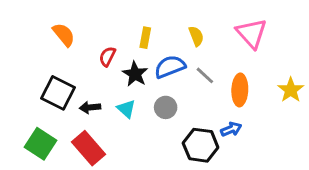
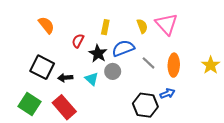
pink triangle: (251, 33) -> (166, 24), moved
gray line: (205, 75) -> (148, 63), moved
gray circle: (166, 107) -> (113, 71), moved

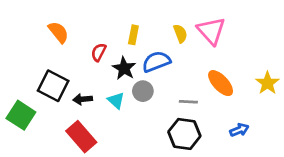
gray line: (148, 63) -> (188, 102), moved, turned -40
orange ellipse: (174, 65) -> (221, 83), turned -45
blue arrow: (167, 94) -> (239, 130), moved
green square: (29, 104) -> (21, 115), moved

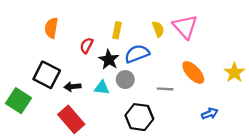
orange semicircle: (58, 32) -> (51, 28), turned -132
cyan triangle: (116, 100) -> (102, 88), turned -35
black hexagon: (184, 134) -> (139, 117), moved

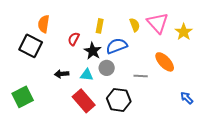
yellow star: (234, 72) -> (184, 32), moved
black square: (47, 75) -> (31, 46), moved
green square: (18, 101) -> (23, 97), moved, turned 30
blue arrow: (210, 114) -> (187, 98), moved, turned -112
red rectangle: (71, 119) -> (84, 101), moved

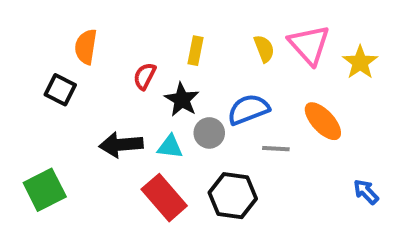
black square: (31, 46) -> (60, 90), size x0.7
blue semicircle: (117, 46) -> (248, 109), moved
black arrow: (62, 74) -> (121, 145), size x1.5

